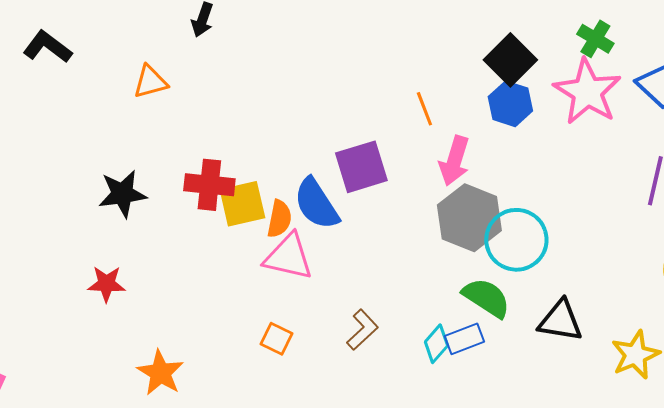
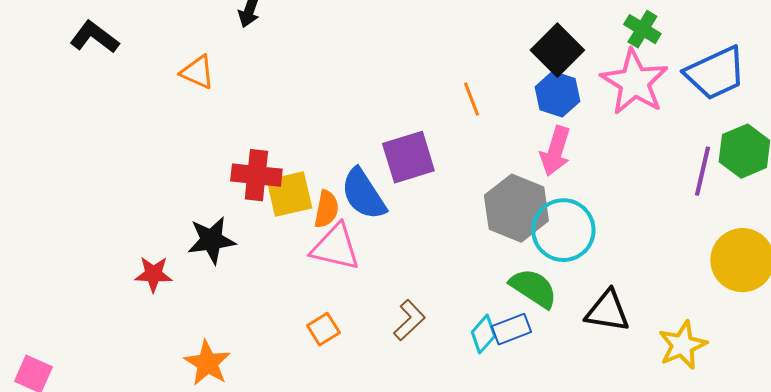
orange triangle: (150, 82) -> (197, 72), turned 39
pink arrow: (454, 161) -> (555, 151), moved
black star: (122, 194) -> (211, 240), moved
orange square: (276, 339) -> (323, 329), turned 32

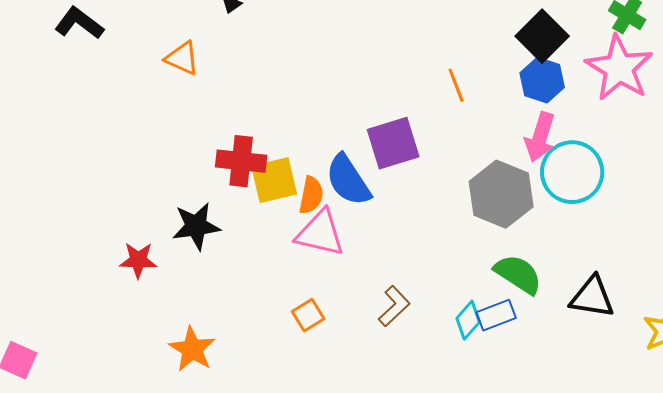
cyan circle: (563, 230) -> (572, 172), moved

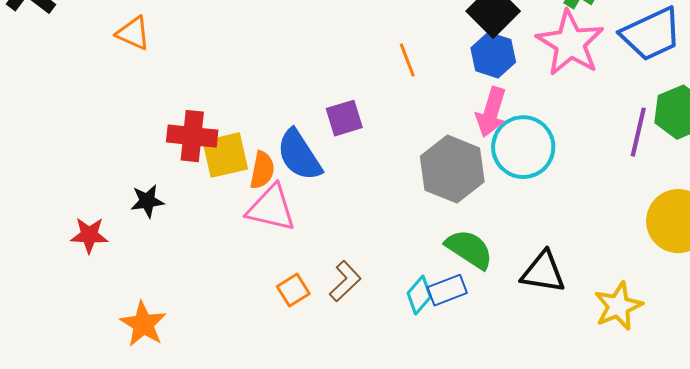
purple square: (393, 143) -> (344, 118), size x0.7
black star: (196, 226) -> (147, 201), size x0.7
orange square: (308, 315) -> (293, 290), moved

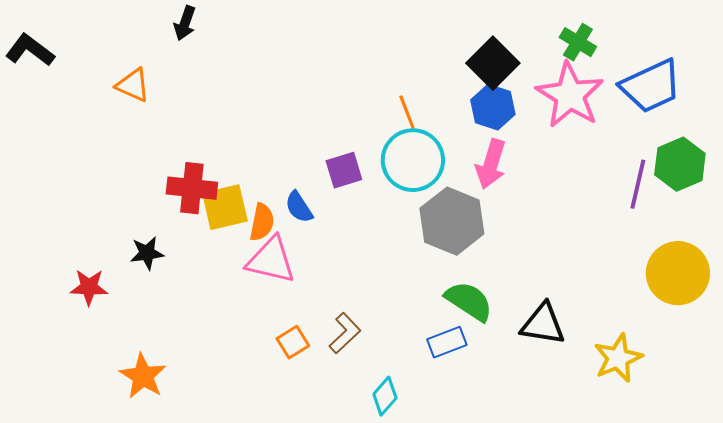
cyan circle: (523, 147) -> (413, 160), moved
blue semicircle: (299, 155) -> (299, 207), size x0.6
cyan diamond: (419, 295) -> (385, 396), moved

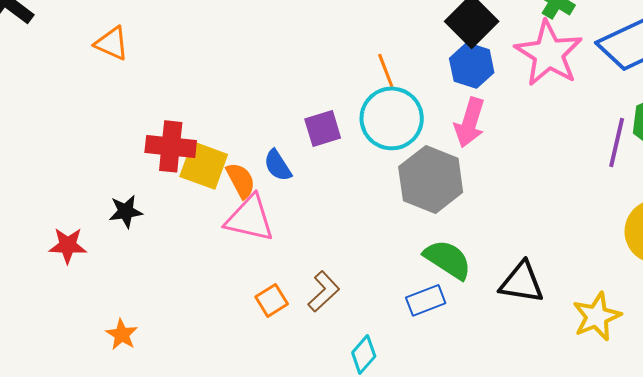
yellow square: (225, 207) -> (204, 165), turned 33
orange semicircle: (262, 222) -> (241, 180), turned -39
orange star: (143, 376) -> (122, 334), size x0.7

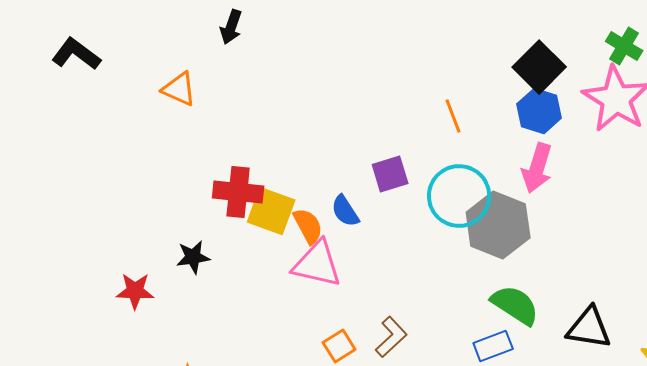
cyan circle: (392, 118) -> (459, 196), moved

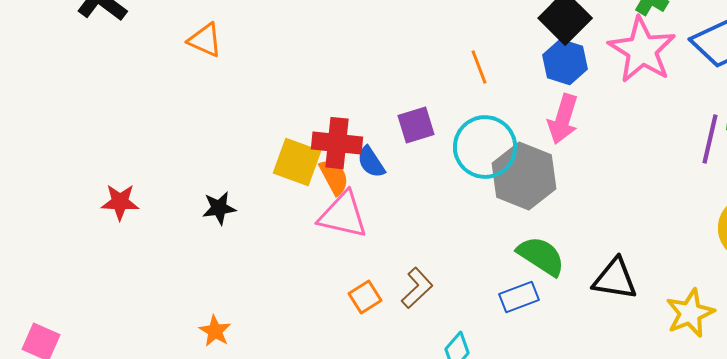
red cross: (238, 192) -> (337, 143), moved
red star: (135, 291) -> (120, 202), moved

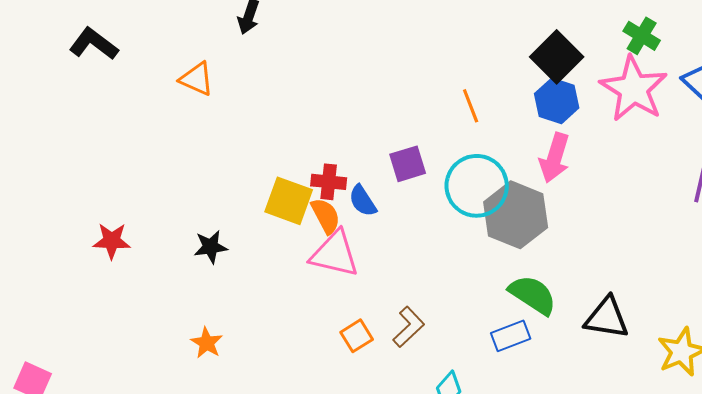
red cross: (337, 143) -> (329, 182), size x0.7
orange star: (215, 331) -> (207, 343), moved

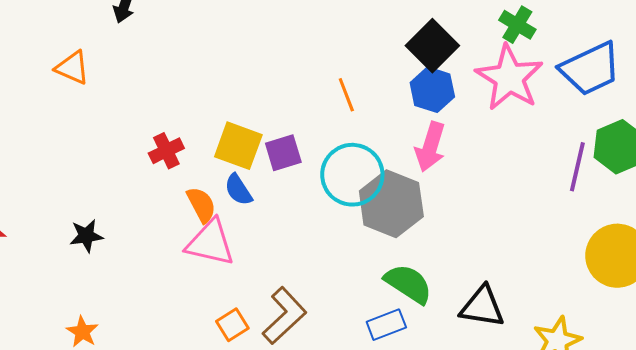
red cross: (329, 182) -> (166, 151), moved, turned -32
yellow square: (289, 201) -> (238, 146), moved
brown L-shape: (409, 327) -> (284, 316), size x1.4

